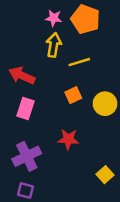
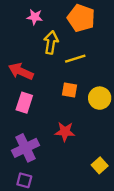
pink star: (54, 18) -> (35, 17), moved
orange square: (73, 95) -> (70, 90), turned 35

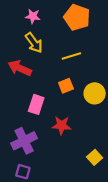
yellow arrow: (51, 42) -> (34, 43), moved, turned 135
orange square: (70, 90) -> (66, 86), turned -32
pink rectangle: (24, 103) -> (36, 104), moved

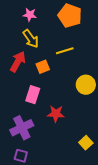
red arrow: (20, 68) -> (18, 62), turned 95
orange square: (66, 86) -> (43, 67), moved

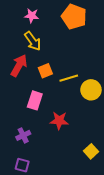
yellow line: (65, 51) -> (69, 78), moved
purple cross: (22, 128) -> (23, 135), size x0.6

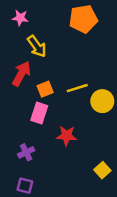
pink star: (32, 16) -> (20, 18), moved
orange pentagon: (74, 17) -> (83, 19), turned -30
orange square: (45, 71) -> (45, 89), moved

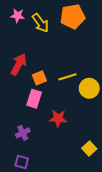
yellow arrow: (37, 46) -> (40, 23), moved

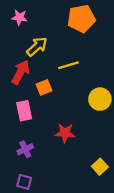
yellow arrow: (40, 23) -> (37, 47), moved, turned -96
yellow line: (67, 77) -> (68, 65), moved
pink rectangle: (34, 99) -> (24, 111), moved, turned -30

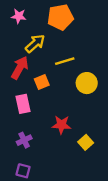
orange pentagon: (81, 19) -> (60, 17), moved
yellow circle: (100, 99) -> (87, 83), moved
yellow square: (100, 167) -> (86, 142), moved

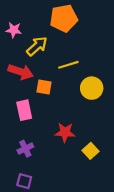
pink star: (19, 16) -> (14, 30), moved
red arrow: (20, 68) -> (21, 72), turned 80
orange square: (42, 82) -> (44, 87), turned 32

